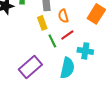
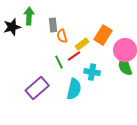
orange semicircle: (63, 16) -> (62, 36), moved
yellow rectangle: (42, 23) -> (82, 44), moved, turned 72

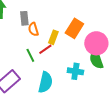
yellow rectangle: (82, 44) -> (53, 37), turned -32
cyan cross: (92, 72) -> (75, 71), moved

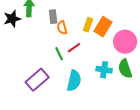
yellow rectangle: (53, 37) -> (88, 25), moved
green semicircle: (96, 59) -> (125, 69), moved

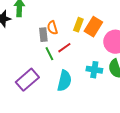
gray rectangle: (53, 17) -> (43, 35), moved

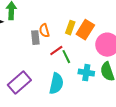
green line: (49, 54) -> (66, 57), moved

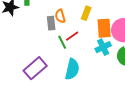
orange rectangle: (85, 30) -> (104, 28), moved, turned -36
green line: (66, 57) -> (62, 42), moved
cyan cross: (86, 73) -> (103, 47), moved, turned -35

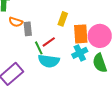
orange semicircle: (60, 16) -> (16, 22), moved, turned -56
cyan semicircle: (72, 69) -> (49, 61), moved, turned 85

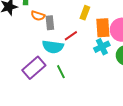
green line: (39, 48) -> (61, 72), moved
cyan semicircle: (49, 61) -> (53, 47), moved

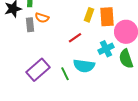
gray rectangle: (50, 23) -> (30, 25), moved
orange rectangle: (103, 28) -> (107, 17), moved
cyan semicircle: (53, 47) -> (84, 66), moved

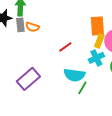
yellow rectangle: (89, 15) -> (99, 41), moved
gray rectangle: (30, 25) -> (20, 25), moved
green line: (65, 74) -> (82, 88), moved, turned 56

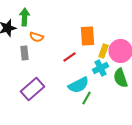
gray rectangle: (20, 25) -> (25, 53), moved
orange rectangle: (97, 26) -> (88, 36), moved
cyan semicircle: (74, 75) -> (79, 85), turned -35

